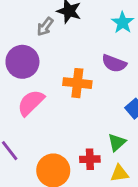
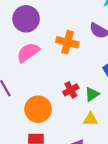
red cross: (90, 159) -> (71, 90), moved, turned -35

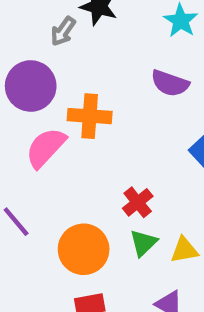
orange cross: (67, 42) -> (90, 116), moved
green triangle: (92, 94) -> (143, 243), moved

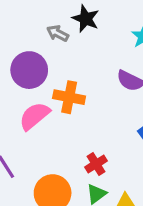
gray arrow: (63, 31) -> (58, 33), turned 75

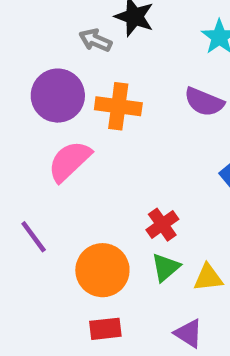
orange cross: (69, 97) -> (118, 106), moved

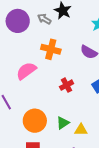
purple circle: (58, 96) -> (18, 21), moved
red cross: (162, 225) -> (67, 85), moved

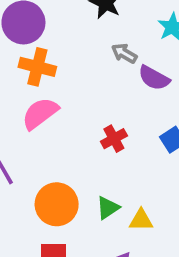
gray arrow: (44, 19) -> (124, 53), moved
orange cross: (51, 49) -> (37, 67), moved

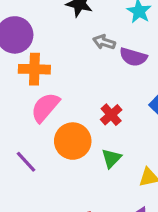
orange circle: (57, 204) -> (73, 141), moved
green triangle: (108, 208) -> (111, 158), moved

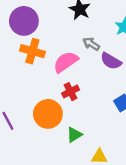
pink semicircle: (45, 107) -> (66, 62), moved
red cross: (111, 115) -> (71, 92), moved

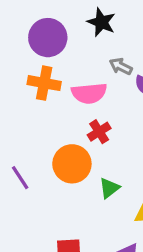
purple circle: (24, 21) -> (48, 38), moved
pink semicircle: (66, 62) -> (89, 93), turned -145

